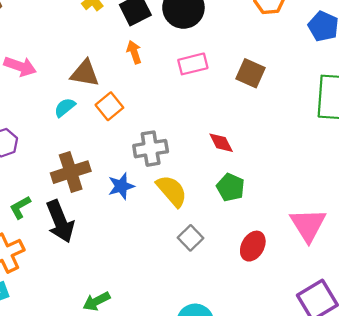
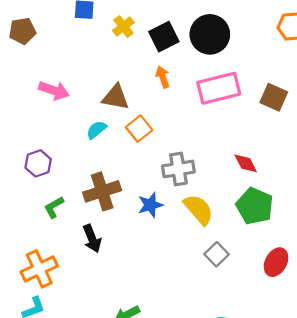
pink rectangle: (193, 64) -> (219, 88), size x1.5
green pentagon: (230, 187) -> (255, 206), size x1.4
green L-shape: (20, 207) -> (54, 207), moved
black arrow: (60, 221) -> (92, 239), size x0.7

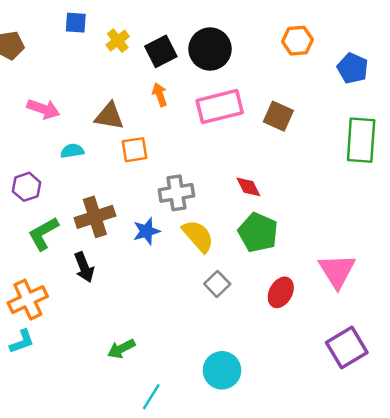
orange square: (139, 129) -> (134, 150), turned 30
cyan semicircle: (96, 130) -> (72, 151), moved, turned 30
green L-shape: (54, 207) -> (43, 234), size x1.4

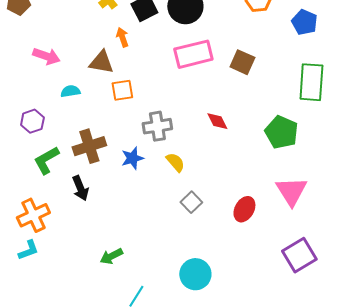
orange arrow: (160, 95) -> (122, 37), moved
green pentagon: (258, 232) -> (281, 132), moved
yellow semicircle: (198, 236) -> (175, 162), size x0.7

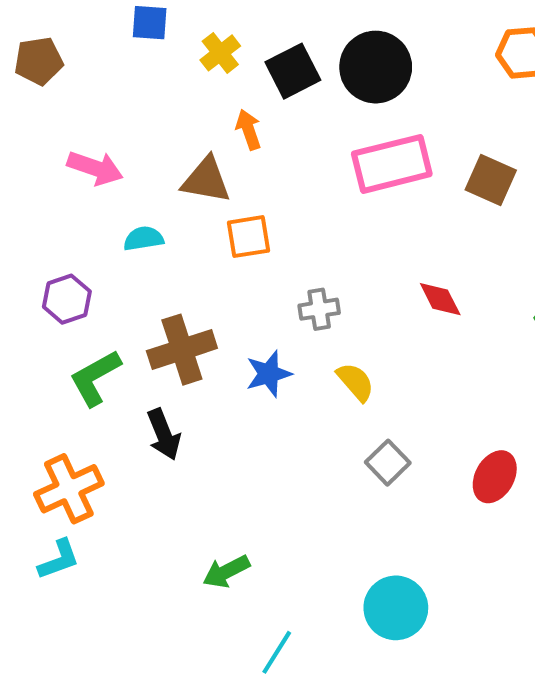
gray cross: (157, 126) -> (319, 309), size x0.7

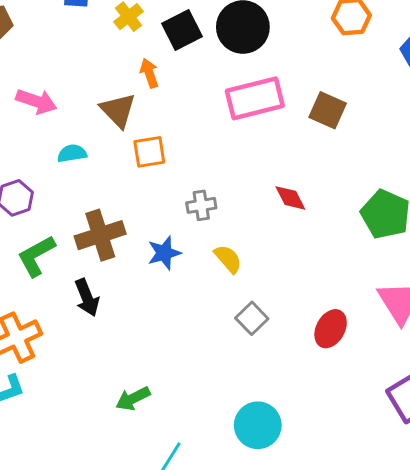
brown triangle: (206, 180) -> (118, 110), turned 36

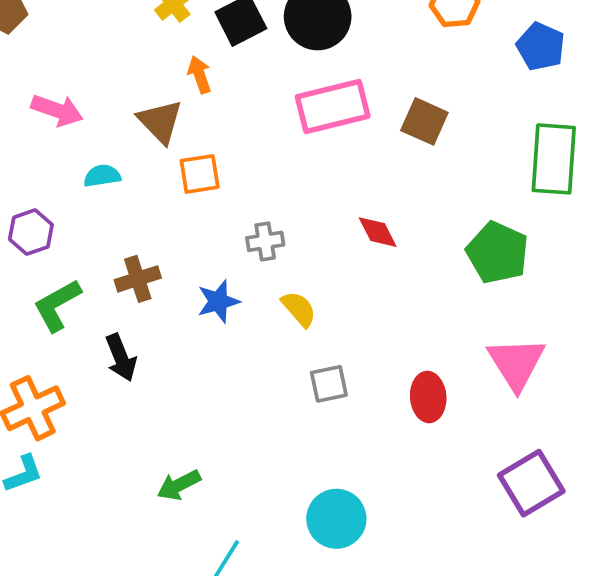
brown cross: (100, 235) -> (138, 279), size x0.7
gray square: (252, 318) -> (329, 384), turned 32
red ellipse: (331, 329) -> (428, 397), turned -33

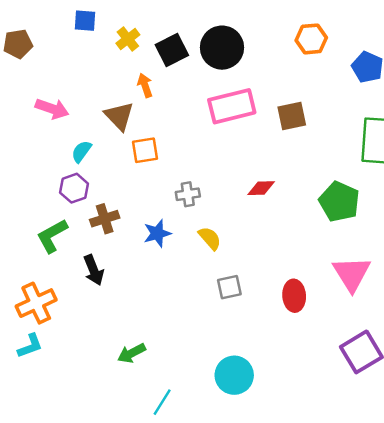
brown square: (424, 121) -> (292, 116), turned -36
cyan semicircle: (102, 176) -> (81, 151), turned -45
purple hexagon: (31, 232) -> (74, 188), moved
red diamond: (378, 232) -> (261, 188), turned -64

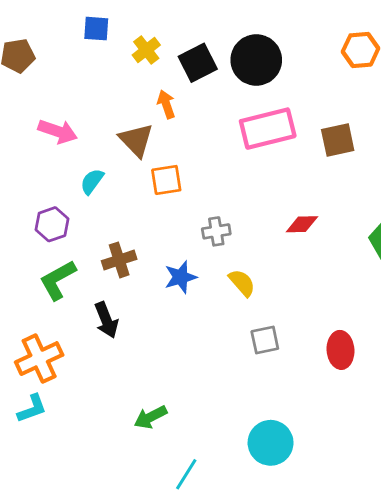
purple hexagon: (74, 188) -> (52, 224), moved

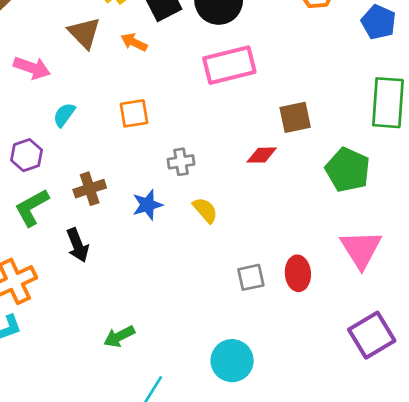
orange arrow: (166, 104) -> (134, 42), turned -45
brown triangle: (136, 140) -> (84, 33), moved
brown square: (338, 140) -> (295, 117), moved
gray square: (265, 340) -> (251, 277), moved

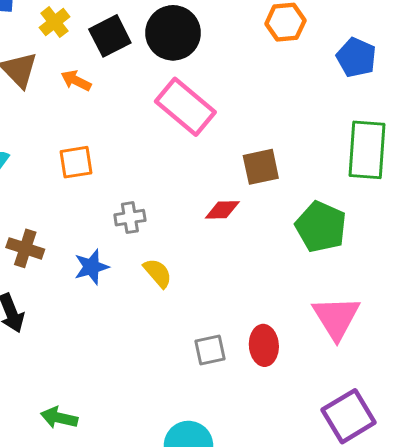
pink rectangle: (229, 65) -> (185, 107), turned 54
brown cross: (90, 189) -> (25, 248), turned 36
green arrow: (119, 336) -> (59, 418), turned 40

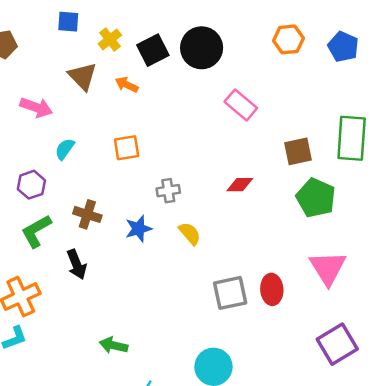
blue pentagon: (356, 57) -> (343, 47), moved
pink rectangle: (185, 107) -> (241, 105), moved, size x0.7
brown square: (261, 167) -> (298, 151), moved
gray square: (210, 350) -> (230, 293), size x1.4

